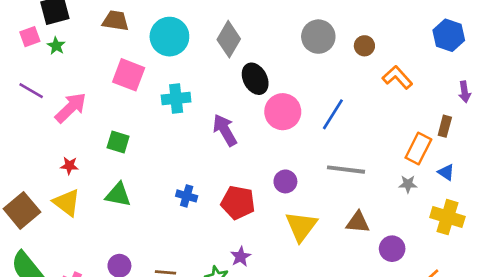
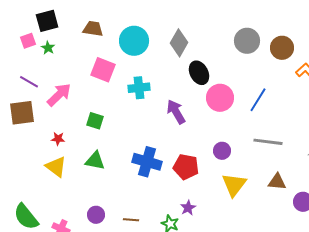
brown circle: (364, 46) -> (282, 48), size x1.5
blue cross: (187, 196) -> (147, 162), size x1.8
brown square: (22, 210) -> (22, 113), moved, turned 32

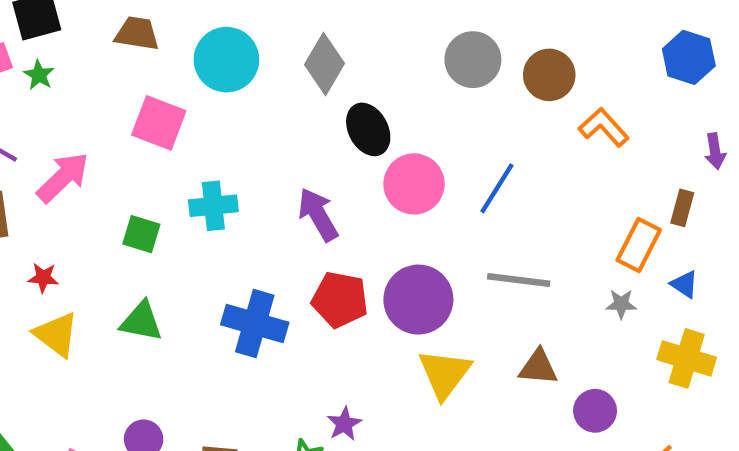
cyan cross: (139, 88) -> (213, 206), moved
red star: (58, 139) -> (43, 278), moved
purple circle: (222, 151) -> (418, 300), size x1.8
red pentagon: (186, 167) -> (340, 300), moved

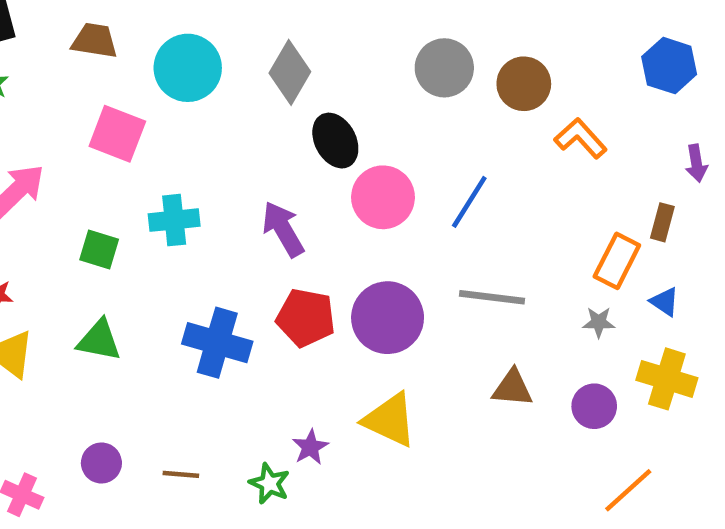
yellow triangle: (445, 374) -> (390, 420), moved, turned -42
purple circle: (595, 411) -> (594, 406), moved

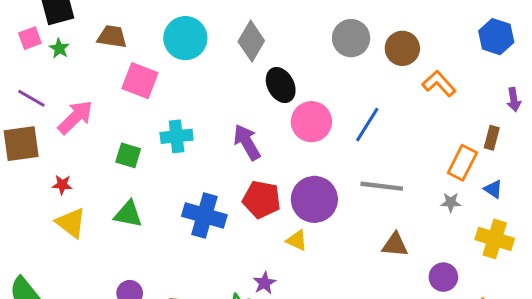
brown trapezoid: (95, 41) -> (112, 37), moved
purple circle: (594, 406) -> (443, 277), moved
yellow triangle: (390, 420) -> (297, 240), moved, size x0.6

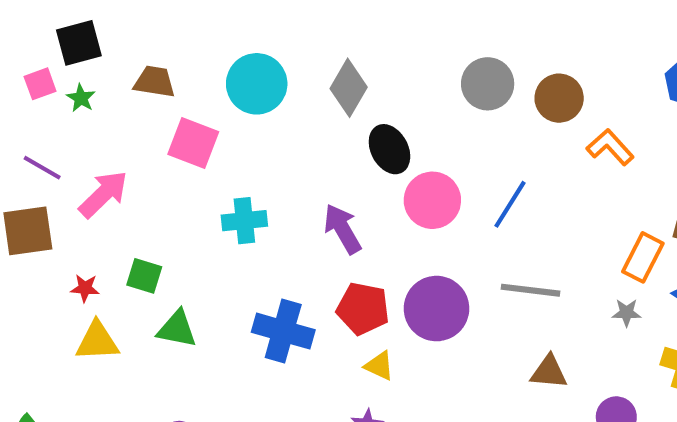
green square: (128, 155) -> (144, 276), moved
yellow triangle: (71, 223) -> (97, 341), turned -40
yellow triangle: (297, 240) -> (379, 366), moved

